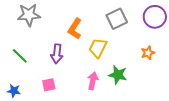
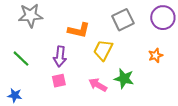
orange L-shape: (75, 29) -> (79, 30), turned -110
pink arrow: (93, 81) -> (98, 85), turned -72
pink square: (49, 85) -> (59, 81), moved

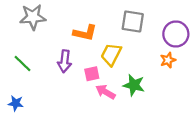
purple circle: (163, 18) -> (176, 34), moved
gray square: (123, 20) -> (133, 22), turned 35
pink square: (59, 81) -> (92, 74), moved

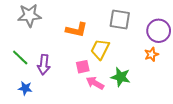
purple arrow: (65, 61) -> (44, 65), moved
blue star: (16, 103) -> (25, 88), moved

